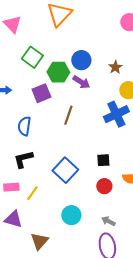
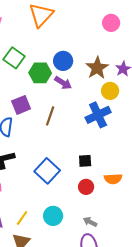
brown star: (115, 67) -> (97, 68), size x1.6
purple square: (41, 93) -> (21, 105), moved
yellow line: (32, 193) -> (22, 218), moved

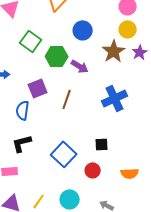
blue circle: (63, 61) -> (83, 30), moved
yellow circle: (110, 91) -> (128, 29), moved
orange semicircle: (113, 179) -> (130, 173), moved
red circle: (86, 187) -> (93, 170), moved

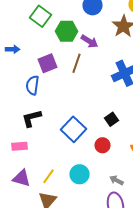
brown line: (67, 99) -> (76, 63), moved
black square: (102, 144) -> (112, 119), turned -32

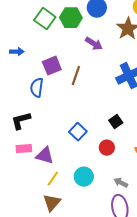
green hexagon: (66, 31) -> (71, 18), moved
brown line: (76, 63) -> (76, 76), moved
black L-shape: (32, 118) -> (21, 121), moved
blue square: (74, 129) -> (78, 132), size x0.7
purple triangle: (22, 178) -> (45, 156), moved

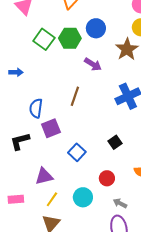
purple square: (52, 66) -> (51, 128), moved
red circle: (107, 148) -> (107, 178), moved
pink rectangle: (24, 149) -> (16, 199), moved
purple triangle: (45, 156) -> (44, 176), turned -30

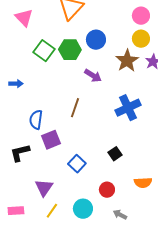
purple triangle: (44, 176) -> (44, 188), turned -42

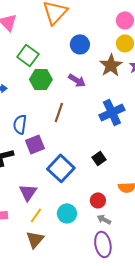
green hexagon: (70, 50) -> (41, 79), moved
blue square: (77, 164) -> (61, 168), size x1.5
red circle: (107, 190) -> (98, 200), moved

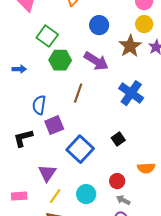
purple arrow: (77, 80) -> (96, 61), size x1.4
blue cross: (112, 112) -> (131, 93), turned -30

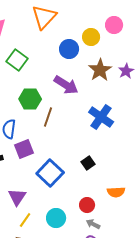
yellow circle: (144, 24) -> (91, 37), moved
green hexagon: (60, 60) -> (30, 99), moved

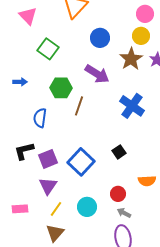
yellow circle: (91, 37) -> (141, 36), moved
purple square: (24, 149) -> (48, 159), moved

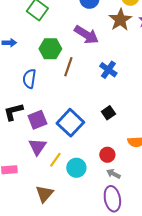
blue cross: (132, 106) -> (108, 70), moved, size x0.7
yellow line: (56, 209) -> (55, 160), moved

